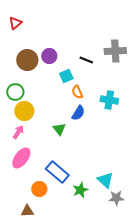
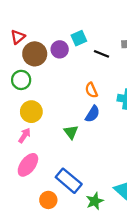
red triangle: (15, 23) -> (18, 37), moved
cyan square: (66, 76) -> (79, 38), moved
green circle: (15, 92) -> (21, 80), moved

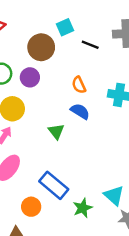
purple circle: (60, 49) -> (30, 77), moved
brown circle: (35, 54) -> (41, 47), moved
blue semicircle: (92, 114) -> (80, 111), turned -90

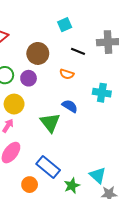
cyan square: (65, 27) -> (65, 25), moved
orange semicircle: (79, 85) -> (67, 74), moved, turned -48
green triangle: (56, 131) -> (50, 123), size x1.5

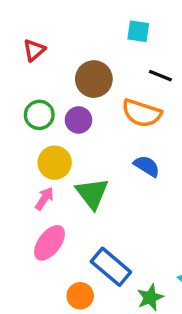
cyan square: (65, 25) -> (138, 31), turned 32
orange semicircle: (67, 74) -> (142, 113), size x1.6
green triangle: (50, 123) -> (92, 193), moved

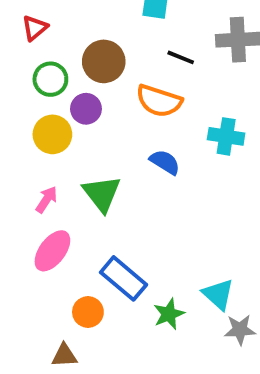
green circle: (39, 115) -> (50, 79), moved
yellow circle: (55, 163) -> (52, 134), moved

